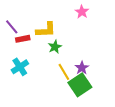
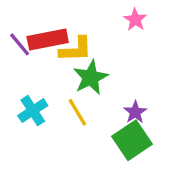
red rectangle: (23, 39) -> (48, 39), moved, size x1.6
green star: (55, 47) -> (91, 77), size x1.5
yellow line: (64, 72) -> (77, 112), moved

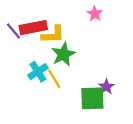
cyan cross: (33, 111) -> (38, 72), moved
purple star: (135, 112) -> (106, 87), moved
green square: (132, 140) -> (92, 98), turned 32

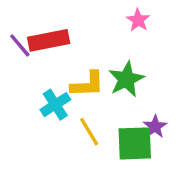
yellow L-shape: (53, 35) -> (87, 84), moved
green star: (63, 54) -> (126, 79), moved
yellow line: (54, 79) -> (89, 132), moved

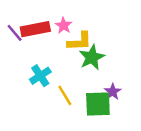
pink star: (138, 20) -> (64, 25), moved
yellow L-shape: (87, 84) -> (79, 41), moved

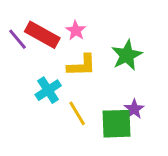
red rectangle: (35, 29) -> (42, 35), turned 40
yellow L-shape: (79, 41) -> (82, 65), moved
green star: (92, 57) -> (127, 55), moved

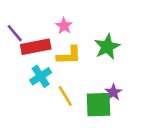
red rectangle: (42, 35) -> (36, 47), moved, turned -40

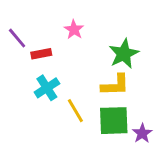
red rectangle: (36, 47) -> (41, 54), size x0.6
yellow L-shape: (69, 55) -> (115, 85), moved
purple star: (113, 92) -> (142, 133), moved

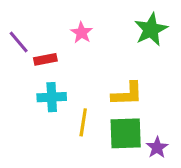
green star: (124, 54) -> (151, 29), moved
cyan cross: (47, 88) -> (52, 97), turned 30
yellow line: (75, 111) -> (83, 122), turned 40

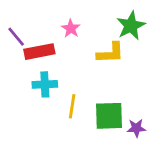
red rectangle: (45, 59) -> (39, 52), size x1.5
yellow L-shape: (127, 94) -> (110, 53), moved
purple star: (157, 147) -> (136, 128), turned 30

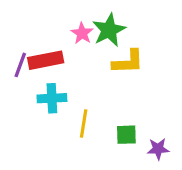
green star: (131, 26) -> (109, 30), moved
purple line: (16, 37) -> (20, 65), moved, turned 60
green square: (109, 116) -> (126, 135), size x0.6

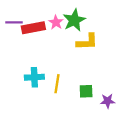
red rectangle: (46, 60) -> (33, 28), moved
purple line: (20, 65) -> (14, 22), moved, turned 70
cyan cross: (52, 98) -> (34, 77), moved

